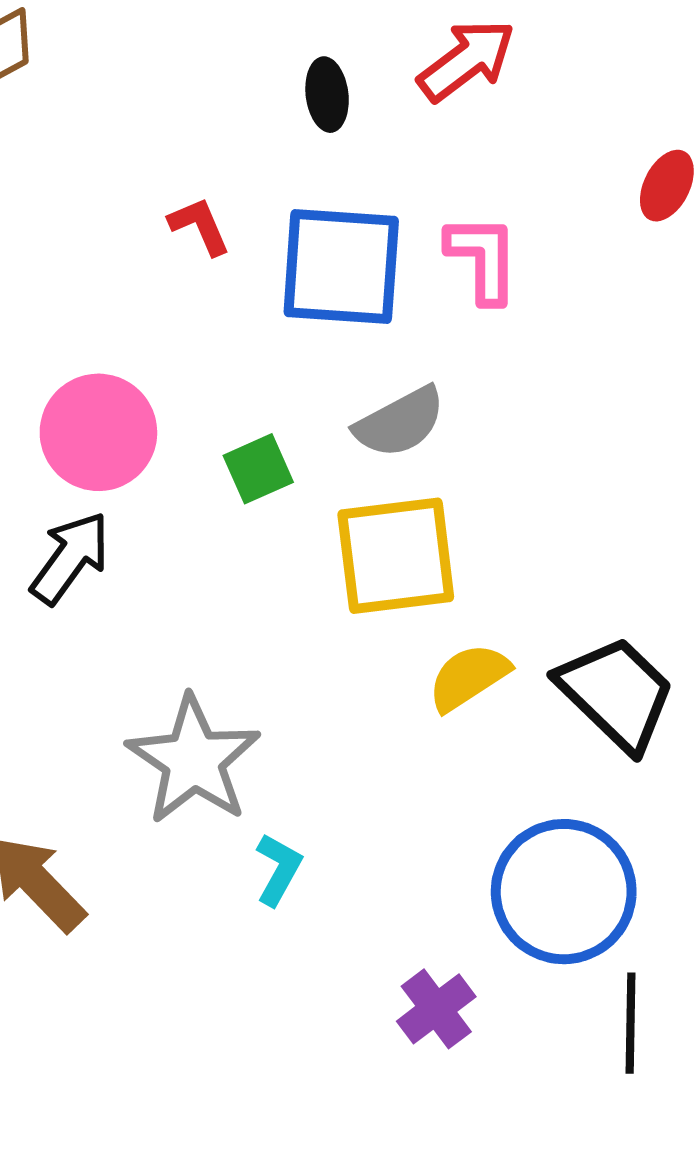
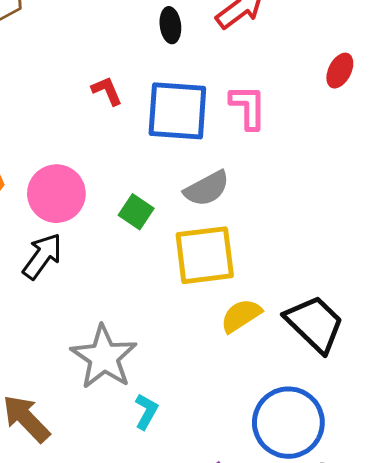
green square: (258, 469) -> (136, 212), turned -32

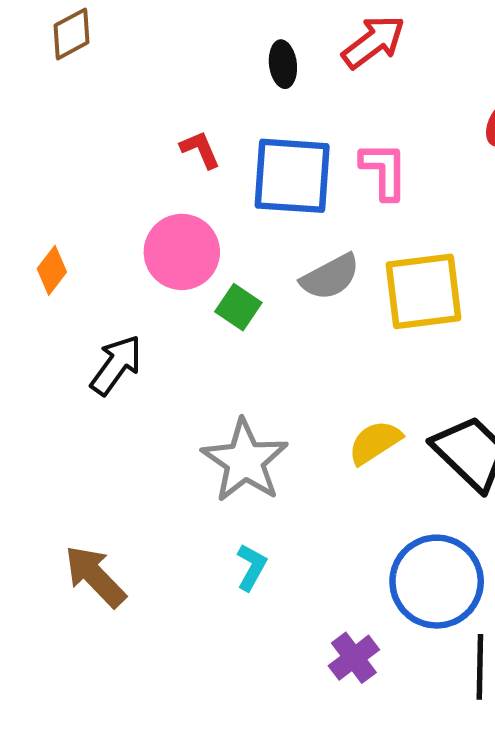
pink circle: (56, 194) -> (182, 252), moved
yellow square: (205, 255) -> (423, 291), moved
gray star: (104, 357) -> (245, 461), moved

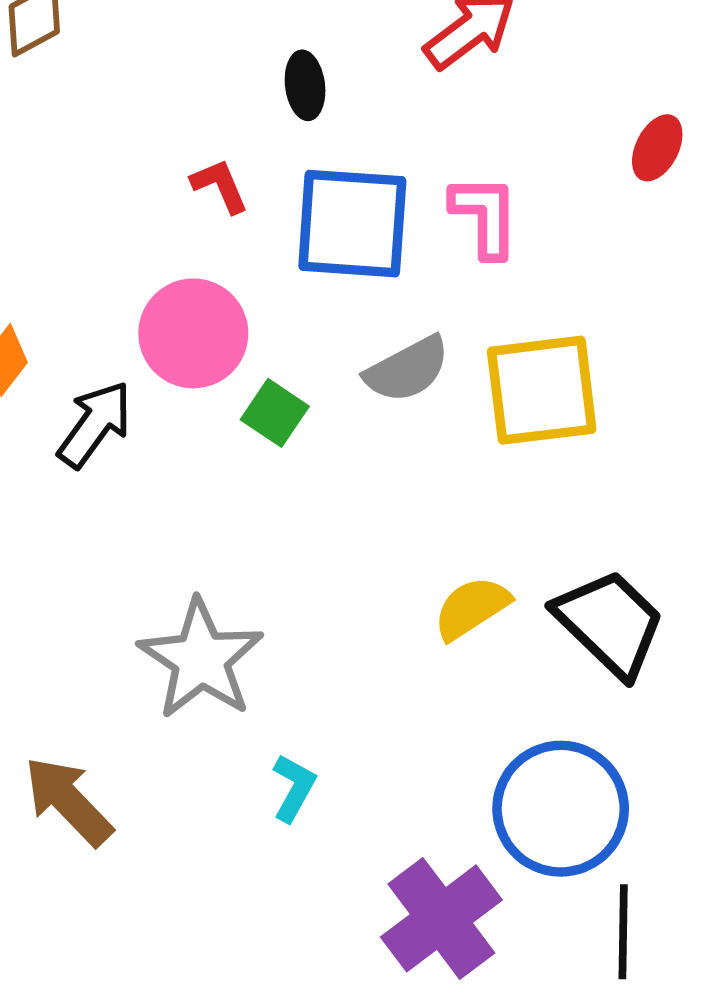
black ellipse: (283, 64) -> (305, 85), moved
black arrow: (116, 365) -> (95, 424), moved
gray star: (245, 461) -> (201, 659), moved
purple cross: (354, 658) -> (441, 918), size x1.6

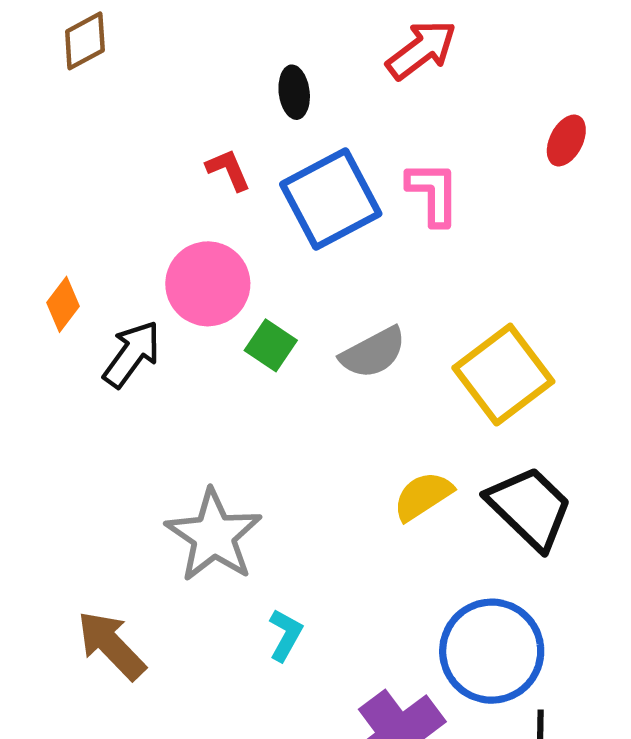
blue square: (352, 224) -> (331, 199), turned -32
gray semicircle: (407, 369) -> (373, 353), moved
yellow square: (542, 390) -> (503, 375), moved, turned -30

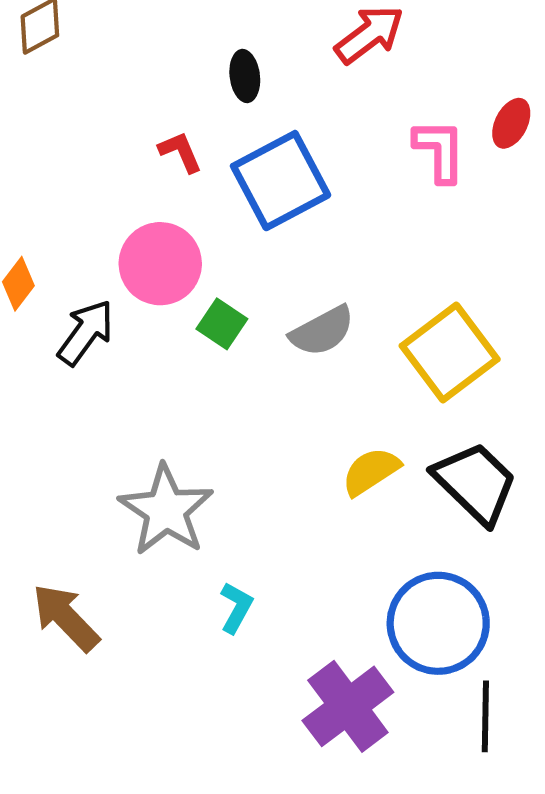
pink L-shape: (433, 193) -> (440, 150), moved

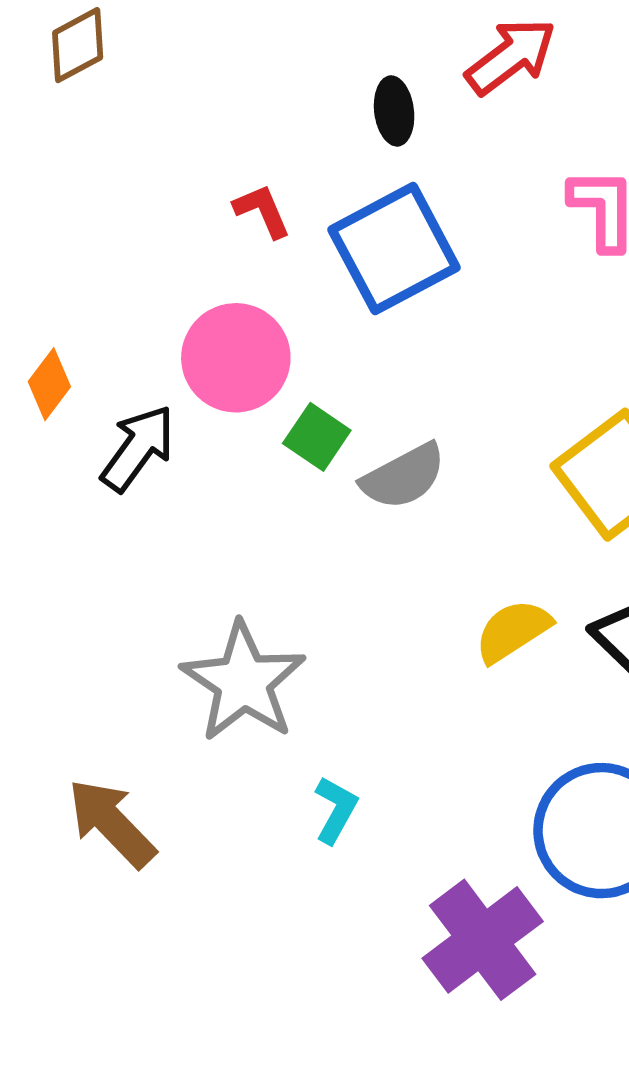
black ellipse: (245, 76) -> (394, 111), moved
gray semicircle: (322, 331) -> (404, 476), moved

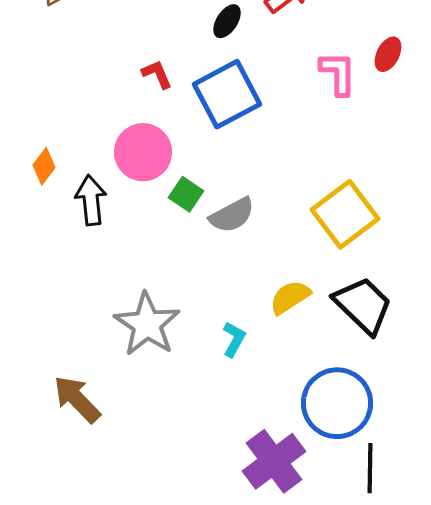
black ellipse: (394, 111) -> (227, 21), turned 40
black arrow: (138, 448) -> (91, 200), turned -42
cyan L-shape: (336, 810) -> (234, 339), moved

